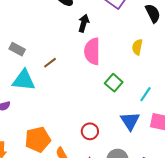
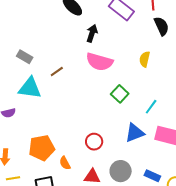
pink semicircle: (92, 51) -> (99, 62), turned -76
blue triangle: (130, 121) -> (135, 133), turned 40

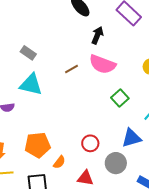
brown line: (57, 71) -> (71, 69), moved
orange semicircle: (65, 163) -> (59, 162), turned -120
gray circle: (121, 171) -> (116, 163), moved

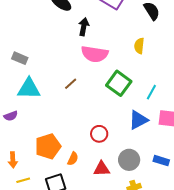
brown line: (71, 69) -> (71, 84), moved
green square: (120, 98) -> (119, 83), size x1.4
gray circle: (116, 163) -> (129, 160), moved

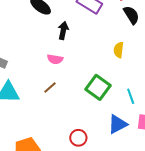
pink semicircle: (95, 54) -> (55, 59), moved, size x0.6
cyan line: (151, 92) -> (131, 96), turned -49

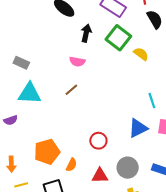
yellow semicircle: (119, 50) -> (141, 54), turned 119
green square: (98, 87) -> (118, 38), moved

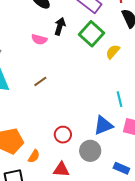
yellow semicircle: (141, 54) -> (113, 52), turned -91
pink semicircle: (77, 62) -> (39, 39), moved
gray circle: (128, 168) -> (90, 151), moved

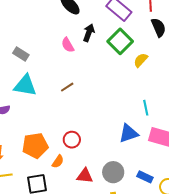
pink semicircle: (39, 39) -> (68, 45), turned 42
red circle: (63, 135) -> (72, 140), moved
gray circle: (90, 151) -> (113, 172), moved

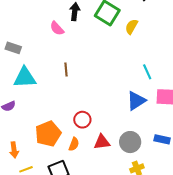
brown line: (67, 87) -> (66, 70), turned -48
red triangle: (85, 176) -> (102, 142), moved

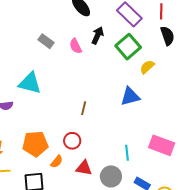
gray rectangle: (13, 48) -> (46, 41), moved
brown line: (66, 70) -> (84, 108), moved
cyan line: (147, 72) -> (127, 153), moved
blue triangle: (136, 101) -> (130, 97), moved

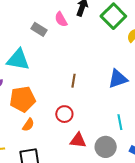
gray rectangle: (46, 41) -> (39, 29), moved
blue triangle: (130, 97) -> (118, 79), moved
orange pentagon: (35, 144) -> (23, 99), moved
orange semicircle: (57, 162) -> (28, 125), moved

